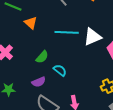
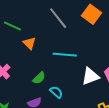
white triangle: (92, 37) -> (90, 76), moved

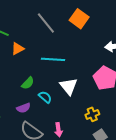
orange triangle: (29, 43) -> (18, 49), turned 48
white triangle: (90, 76) -> (69, 86), moved, turned -48

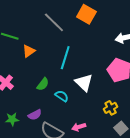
cyan line: (53, 59) -> (65, 58), turned -70
purple semicircle: (24, 108) -> (35, 115), moved
pink arrow: (58, 130) -> (79, 127), turned 88

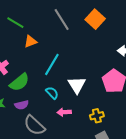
cyan line: (65, 58) -> (52, 64), moved
green semicircle: (43, 84) -> (19, 82), moved, size x1.5
pink arrow: (79, 127) -> (64, 112), moved

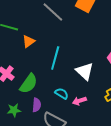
cyan semicircle: (52, 93) -> (62, 94), moved
purple semicircle: (22, 105) -> (37, 105), turned -56

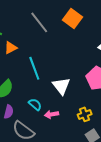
cyan line: (55, 58) -> (34, 68), turned -45

